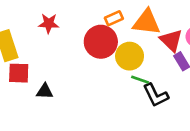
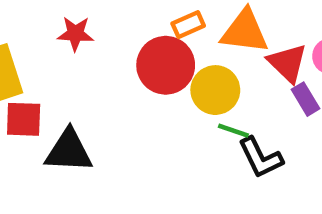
black triangle: (45, 91) -> (69, 151), size x1.6

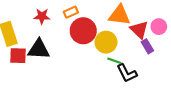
orange rectangle: (188, 25) -> (71, 12), moved
black triangle: (69, 151) -> (39, 49), moved

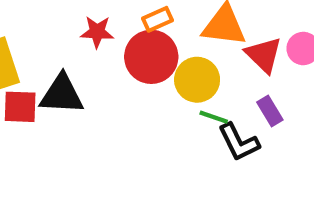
orange rectangle: (71, 12) -> (157, 19), moved
red star: (42, 16) -> (97, 32), moved
purple rectangle: (147, 46) -> (270, 111), moved

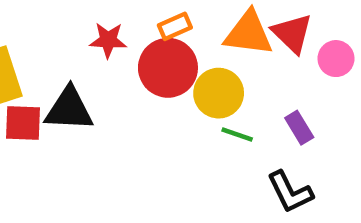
red triangle: (264, 55) -> (292, 33), moved
black L-shape: (239, 142) -> (290, 192), moved

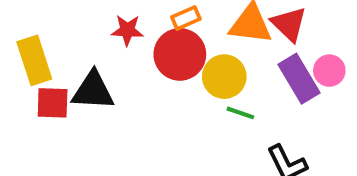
pink circle: (336, 59) -> (329, 71), moved
purple rectangle: (299, 128) -> (299, 79), moved, size x1.6

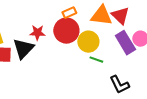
red star: (127, 30) -> (37, 33), moved
black triangle: (93, 91) -> (23, 49), turned -50

